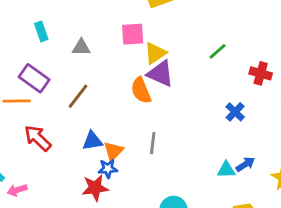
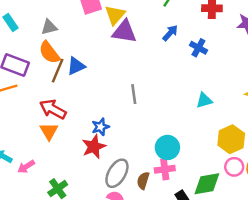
orange semicircle: (141, 90) -> (49, 52), moved
red arrow: (38, 138) -> (53, 109), moved
blue triangle: (92, 141) -> (76, 66), moved
orange triangle: (113, 151) -> (49, 131), moved
blue arrow: (245, 164) -> (170, 33), moved

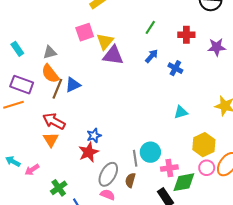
gray line: (134, 94) -> (135, 158), moved
pink cross: (165, 169) -> (169, 168), moved

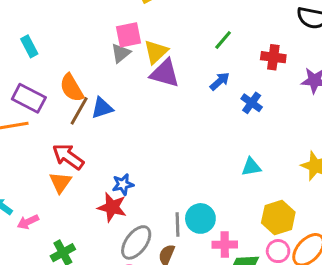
gray triangle: (50, 52) -> (121, 53), moved, turned -32
red star: (89, 152) -> (112, 207), turned 30

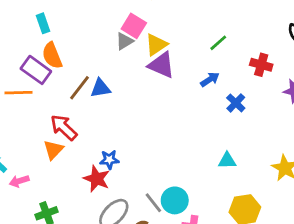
pink square: (128, 35) -> (134, 26), turned 35
orange semicircle: (72, 88) -> (52, 56), moved
gray line: (178, 224) -> (153, 203), turned -45

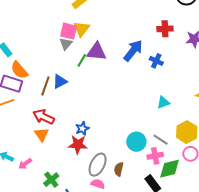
green line: (218, 43) -> (82, 60), moved
yellow triangle: (156, 45) -> (82, 29), moved
blue arrow: (210, 79) -> (133, 51), size x1.6
gray line: (153, 203) -> (161, 140), moved

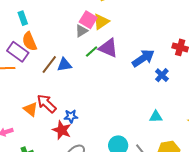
red arrow: (44, 117) -> (47, 104), moved
orange triangle: (42, 134) -> (31, 109), turned -35

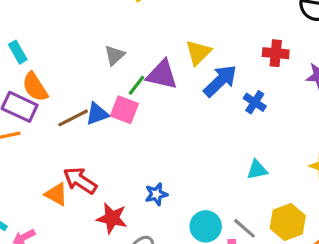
pink square: (88, 20) -> (124, 110), moved
yellow triangle: (101, 22) -> (198, 53), moved
brown line: (49, 65) -> (73, 118), turned 36
blue star: (71, 116) -> (156, 194), moved

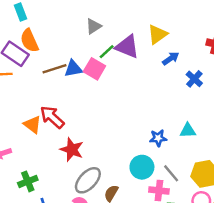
blue arrow: (220, 81) -> (171, 58), size x0.6
blue star: (156, 194) -> (158, 138), moved

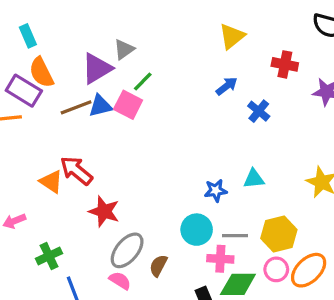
yellow triangle: (157, 34) -> (232, 36), moved
purple triangle: (127, 47) -> (97, 68), moved, turned -50
gray line: (171, 173) -> (235, 236), turned -48

